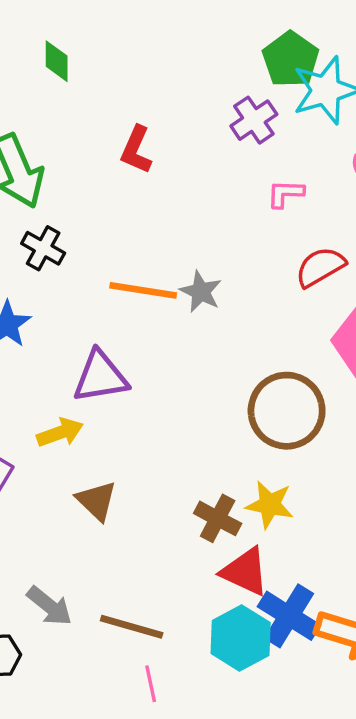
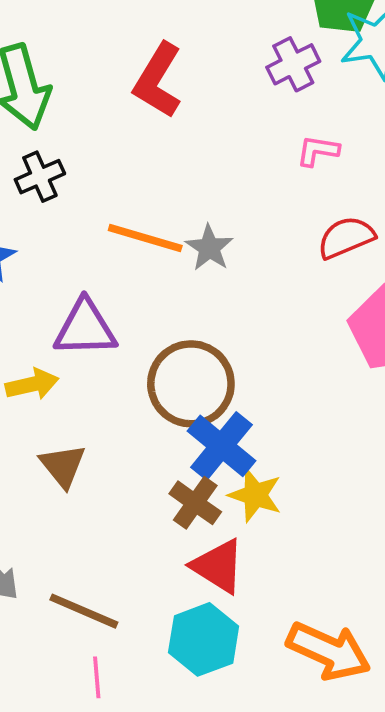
red L-shape: (136, 150) -> (158, 80), size x1.4
black cross: (43, 248) -> (40, 177), turned 30
brown circle: (287, 411) -> (191, 384), moved
blue cross: (289, 616) -> (222, 446), moved

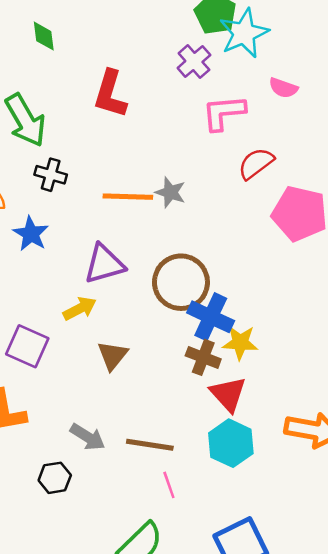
pink L-shape: (318, 151) -> (224, 113), size x1.6
black cross: (40, 177) -> (51, 175), turned -36
brown triangle: (63, 466) -> (113, 355), turned 32
red triangle: (218, 566) -> (228, 394), turned 30

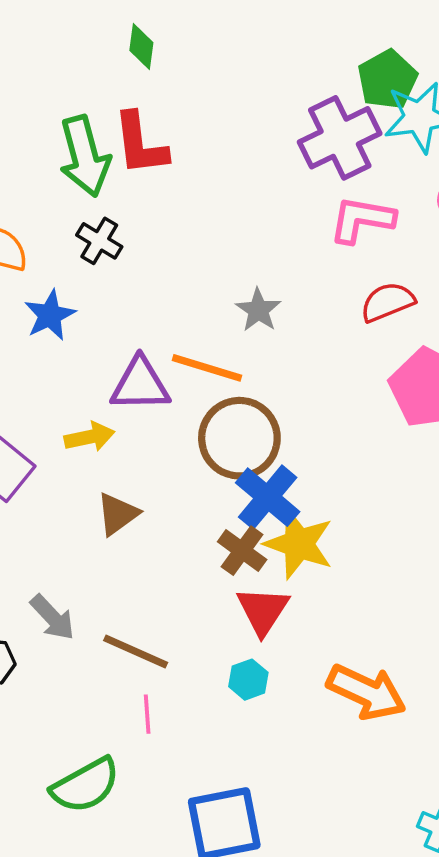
purple cross: (194, 62) -> (340, 138), size x1.6
red L-shape: (110, 94) -> (140, 144), moved, turned -39
orange line: (128, 197) -> (207, 368), moved
yellow star: (240, 343) -> (299, 544), size x1.4
cyan hexagon: (231, 443) -> (248, 680), size x0.6

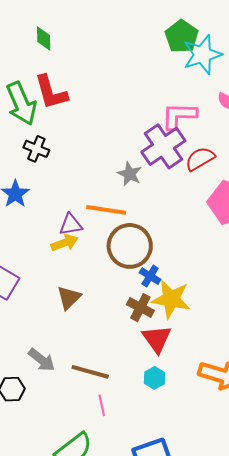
purple cross: (340, 138) -> (163, 146), moved
purple triangle: (140, 384) -> (71, 224), size x0.7
yellow arrow: (90, 437) -> (65, 243), moved
blue cross: (268, 497) -> (150, 276), size x0.6

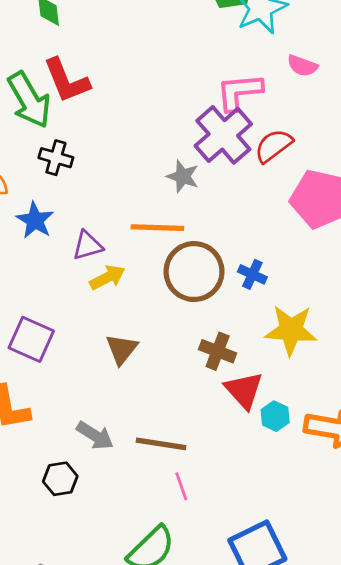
purple triangle: (71, 224) -> (88, 246), moved
blue cross: (150, 276) -> (252, 274), moved
yellow star: (171, 299) -> (291, 330), moved
cyan hexagon: (155, 378) -> (275, 416), moved

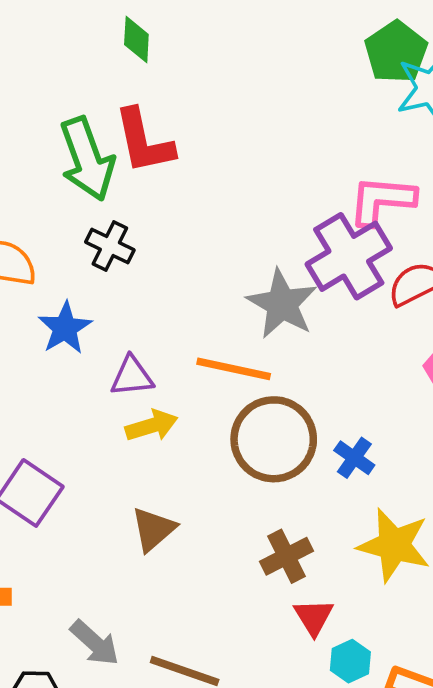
gray star: (183, 176) -> (282, 304), size x1.5
brown cross: (218, 351) -> (287, 556), turned 32
red triangle: (244, 390) -> (314, 617), size x0.7

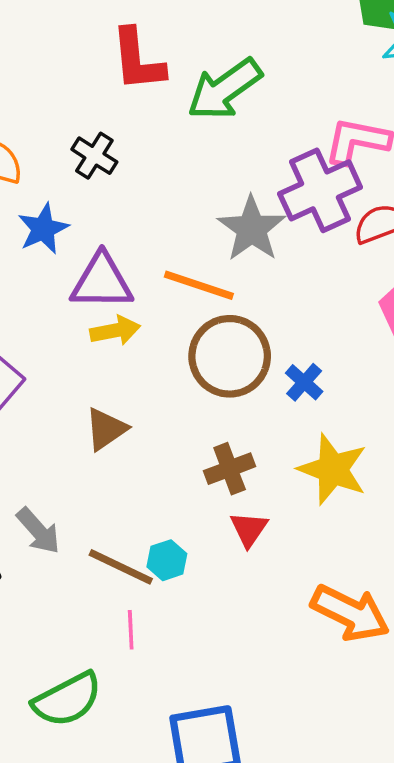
green arrow: (87, 159) -> (224, 89), moved, turned 68
purple triangle: (132, 376) -> (102, 282), size x1.5
cyan hexagon: (350, 661) -> (167, 560), moved

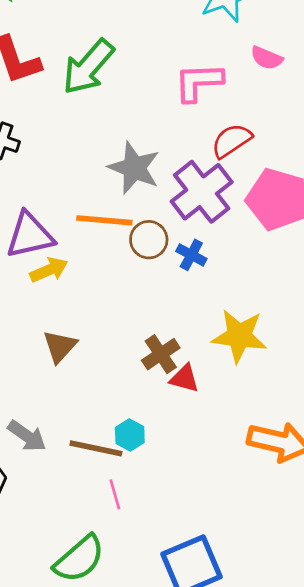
purple cross: (320, 190) -> (202, 192), moved
brown circle: (230, 356) -> (149, 240), moved, size x0.6
blue cross: (304, 382) -> (191, 255), moved
red triangle: (249, 529) -> (185, 378), moved, turned -36

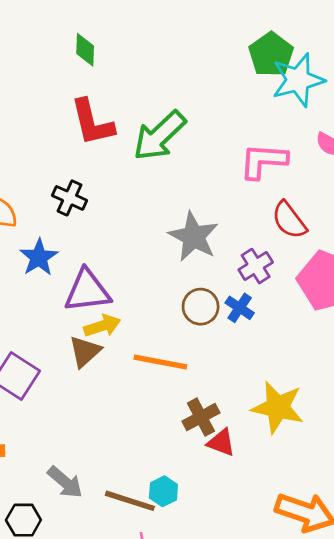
red semicircle: (232, 141) -> (289, 220), turned -99
purple cross: (202, 192) -> (256, 266), size x0.6
orange line: (104, 220) -> (160, 362), moved
blue cross: (191, 255) -> (240, 308), moved
brown triangle: (60, 346) -> (85, 351), moved

